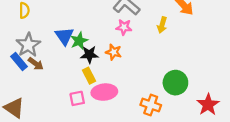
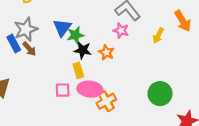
orange cross: (151, 105) -> (106, 101), moved, turned 30

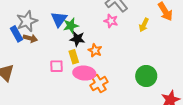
brown arrow: (29, 49) -> (30, 38), turned -32
orange star: (106, 52) -> (95, 50), moved
pink square: (63, 90) -> (56, 66), moved

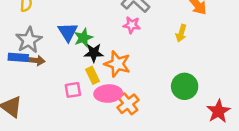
yellow arrow: (144, 25) -> (181, 33), moved
blue rectangle: (16, 34) -> (18, 57), turned -49
orange star: (95, 50) -> (117, 64), size x1.5

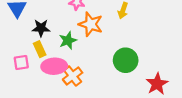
green star: (83, 38) -> (68, 40), moved
orange star: (117, 64) -> (91, 24), moved

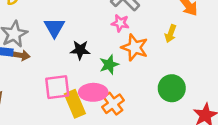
yellow rectangle: (40, 49) -> (75, 104), moved, size x1.5
pink square: (21, 63) -> (57, 87), size x1.5

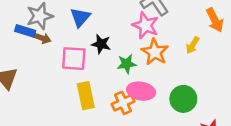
pink star: (120, 23) -> (145, 25), size x1.5
pink square: (57, 87) -> (74, 59), moved
pink ellipse: (93, 92) -> (141, 91), moved

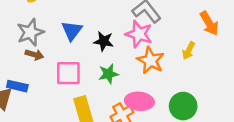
blue rectangle: (25, 31) -> (17, 86), moved
black star: (101, 44) -> (104, 41), moved
green star: (127, 64) -> (108, 74), moved

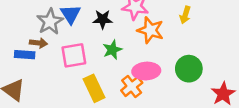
gray star: (30, 32) -> (50, 22), moved
blue rectangle: (17, 86) -> (25, 55), moved

